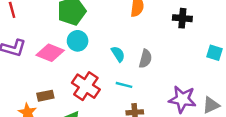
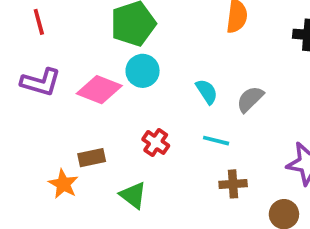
gray semicircle: (145, 59) -> (250, 99), turned -150
red cross: (86, 86) -> (156, 142), size x0.6

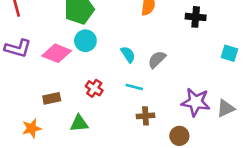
orange star: (63, 184) -> (32, 128), moved, turned 30
green triangle: (133, 195) -> (79, 123), turned -42

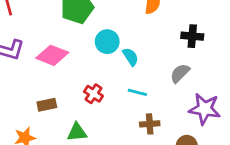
black cross: (196, 17) -> (192, 36), moved
cyan circle: (85, 41) -> (107, 42), moved
gray semicircle: (157, 60) -> (180, 73), moved

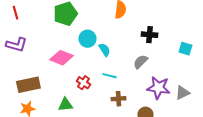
pink diamond: (52, 55) -> (61, 58), moved
red cross: (93, 94) -> (83, 83), moved
brown rectangle: (47, 105) -> (28, 85), moved, size x1.6

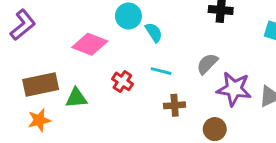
purple L-shape: (16, 45) -> (23, 25), turned -55
gray semicircle: (140, 62) -> (207, 64), moved
green triangle: (65, 105) -> (76, 98), moved

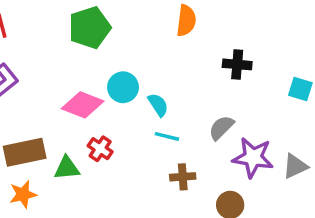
cyan circle: (128, 16) -> (123, 87), moved
cyan semicircle: (154, 32) -> (158, 105), moved
red cross: (122, 81) -> (100, 149), moved

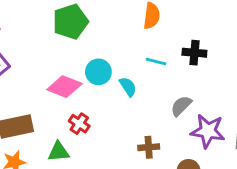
cyan line: (167, 136) -> (156, 62), moved
green triangle: (67, 168) -> (59, 152), moved

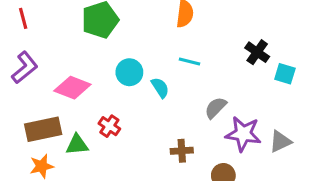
black cross: (194, 53) -> (257, 52), moved, turned 30
pink diamond: (64, 87) -> (72, 88), moved
green triangle: (59, 152) -> (77, 145), moved

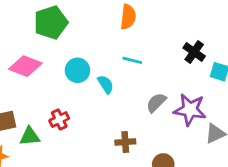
pink diamond: (72, 88) -> (25, 66), moved
red cross: (109, 126) -> (59, 120), turned 30
purple star: (243, 134) -> (190, 110), moved

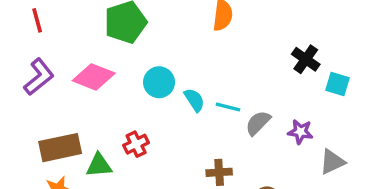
cyan line: (132, 60) -> (228, 107), moved
purple star: (190, 110) -> (300, 132), size x0.6

